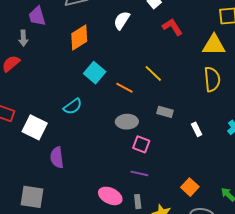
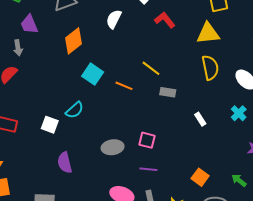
gray rectangle: (165, 112) -> (168, 92), moved
gray ellipse: (127, 122) -> (113, 147), moved
white square: (35, 127) -> (50, 125), moved, size x0.7

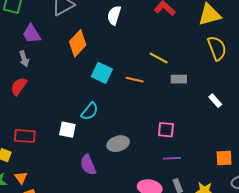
gray ellipse: (113, 147) -> (118, 144), moved
orange square: (200, 177) -> (224, 158), turned -30

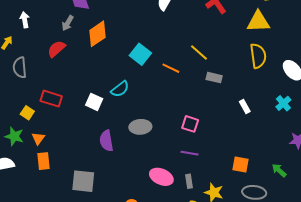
orange diamond: (78, 43) -> (98, 34), moved
gray arrow: (24, 59) -> (68, 23), turned 35

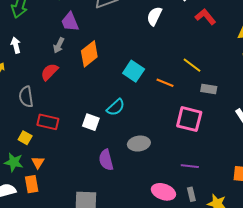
gray semicircle: (20, 67) -> (26, 97), moved
pink square: (190, 124) -> (189, 119), moved, size x1.5
orange rectangle: (43, 161) -> (32, 184), moved

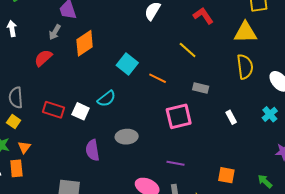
yellow line: (192, 65) -> (188, 50), moved
gray semicircle: (26, 97) -> (16, 98), moved
pink square: (189, 119) -> (179, 116), turned -32
red rectangle: (48, 122) -> (54, 110), moved

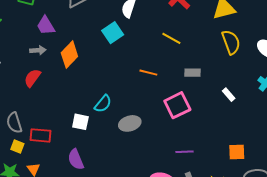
gray arrow: (55, 32) -> (38, 50), turned -112
cyan square: (127, 64) -> (113, 33), moved, turned 30
red rectangle: (54, 110) -> (40, 135), moved
gray ellipse: (127, 137) -> (130, 123), moved
purple semicircle: (92, 150) -> (76, 159), moved

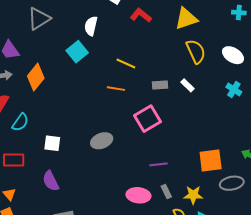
yellow line: (171, 38) -> (126, 64), moved
white rectangle: (229, 95) -> (187, 85), moved
cyan semicircle: (103, 104) -> (20, 122), moved
orange square: (237, 152) -> (211, 161), size x1.4

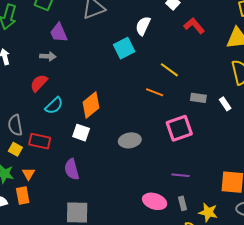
orange diamond: (36, 77) -> (91, 105), moved

